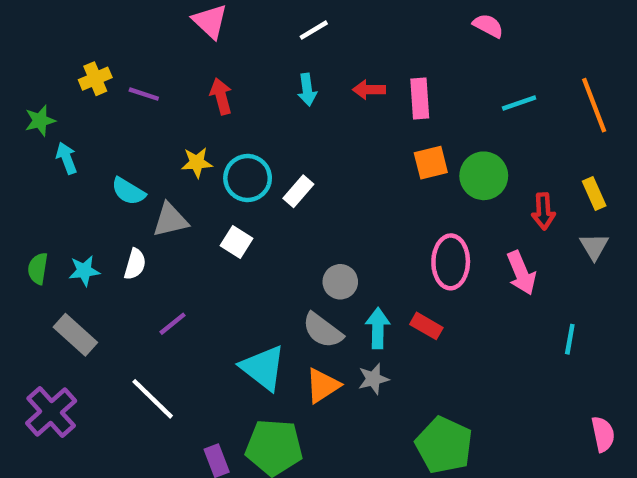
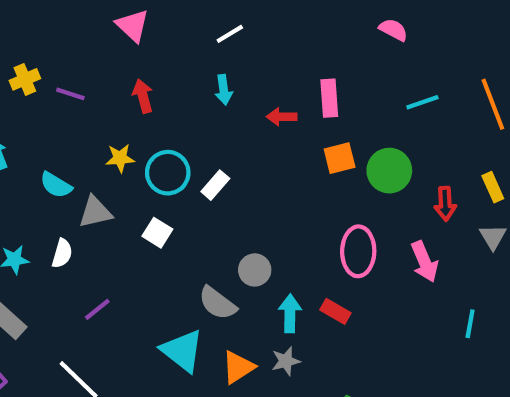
red arrow: (369, 90) -> (282, 117), moved
gray semicircle: (323, 330) -> (217, 303), moved

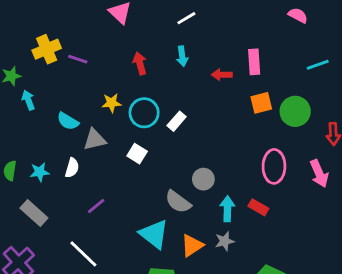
yellow cross: (25, 79) -> (47, 49), size x1.4
red arrow: (143, 96) -> (140, 63), moved

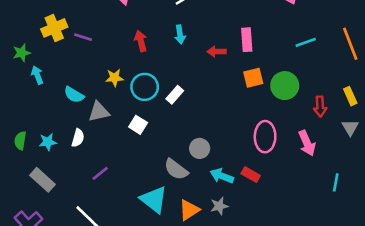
cyan arrow: (227, 209) -> (222, 176), turned -70

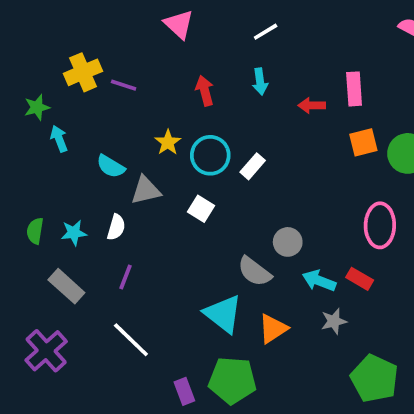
yellow star: (115, 78) -> (168, 142), turned -30
purple line: (100, 173) -> (125, 277), moved, turned -30
gray star: (219, 206) -> (334, 321), moved

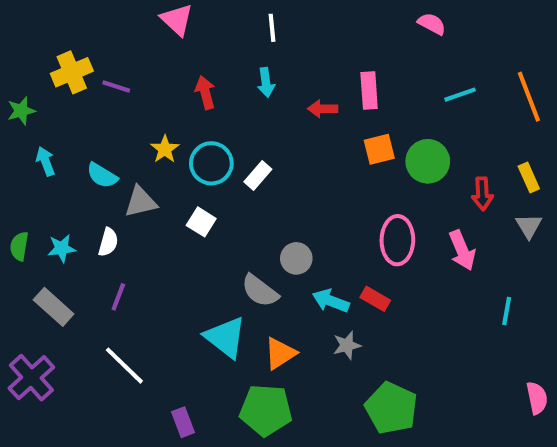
white line: (266, 32) -> (272, 28), turned -65
cyan arrow: (59, 139) -> (45, 161), moved
green pentagon: (232, 380) -> (266, 410), moved

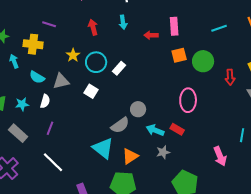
yellow cross: (72, 72) -> (33, 44), moved, turned 30
cyan semicircle: (102, 175) -> (37, 77), moved
pink arrow: (462, 250) -> (220, 156), moved
gray semicircle: (260, 291) -> (120, 125), turned -72

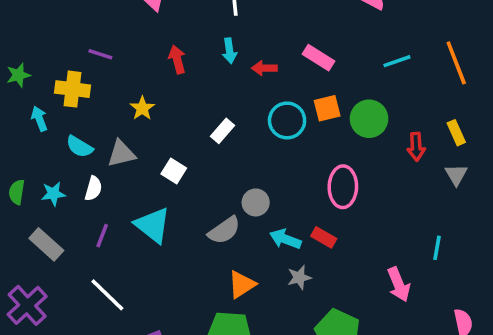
pink rectangle: (174, 26) -> (318, 58), turned -54
red arrow: (151, 35) -> (264, 68), moved
cyan circle: (96, 62) -> (287, 120), moved
cyan triangle: (103, 148) -> (153, 225), moved

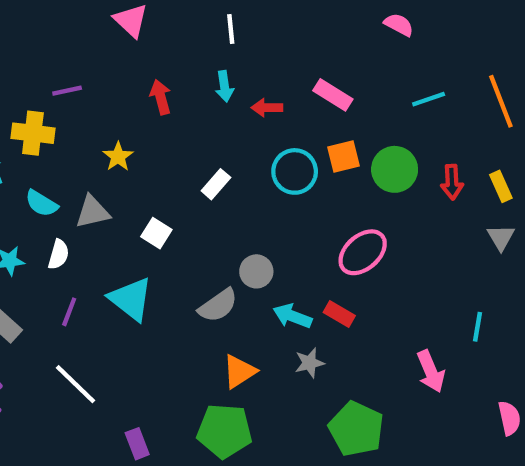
purple line: (100, 54) -> (67, 91), turned -30
red arrow: (416, 147) -> (452, 182), moved
pink ellipse: (343, 187) -> (363, 252), turned 48

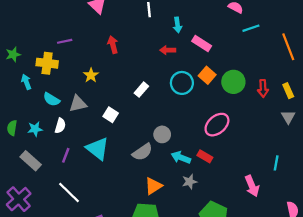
cyan arrow: (224, 86) -> (178, 25), moved
cyan line: (429, 99) -> (251, 28), moved
orange square: (344, 157) -> (207, 75), turned -35

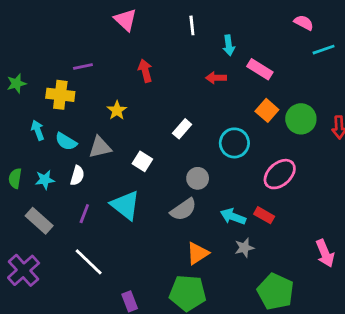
cyan arrow: (26, 82) -> (38, 130), moved
cyan circle: (182, 83) -> (234, 143), moved
gray circle: (162, 134) -> (198, 178), moved

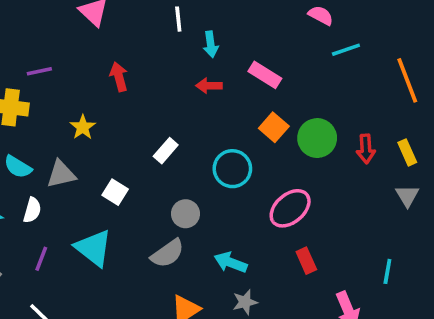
cyan arrow: (229, 45) -> (211, 44), moved
red rectangle: (264, 215) -> (306, 261), moved, turned 36

